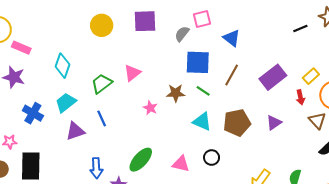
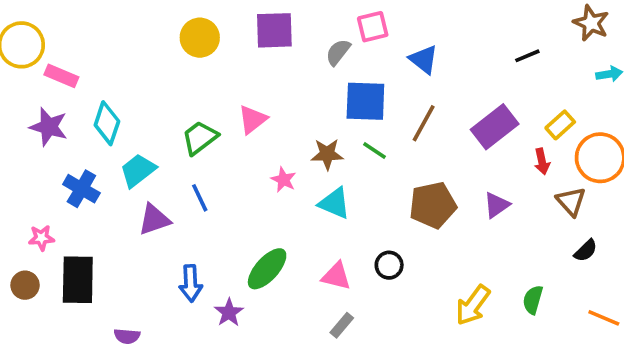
black line: (300, 29) -> (527, 56), moved
cyan diamond: (63, 66) -> (107, 123), moved
cyan triangle: (202, 122) -> (334, 203), moved

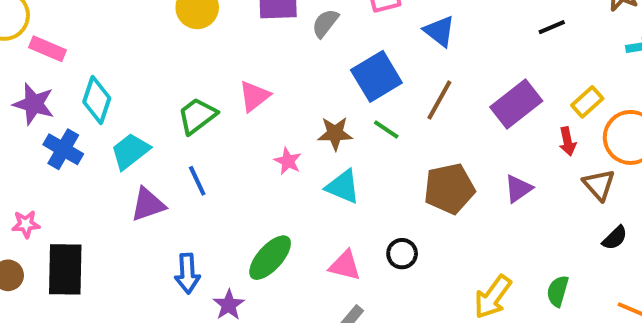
gray semicircle: (338, 52) -> (325, 23), moved
blue square: (365, 101) -> (376, 76), turned -33
blue cross: (81, 189) -> (63, 149), moved

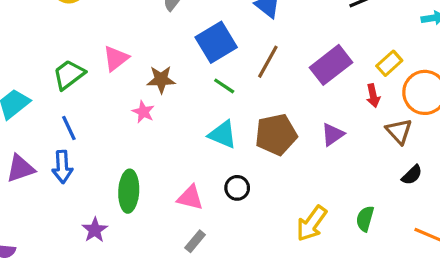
brown star: (335, 133) -> (161, 79), moved
cyan triangle: (343, 187) -> (223, 134), moved
purple triangle: (148, 204) -> (20, 168), moved
green ellipse: (270, 258) -> (129, 191), turned -39
blue arrow: (187, 273) -> (62, 167), moved

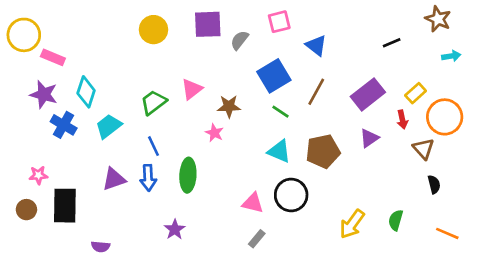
purple triangle: (333, 134) -> (369, 138), moved
black semicircle: (412, 175) -> (434, 184), turned -60
black circle: (237, 188) -> (291, 195), size x1.6
green ellipse: (129, 191) -> (188, 175), moved

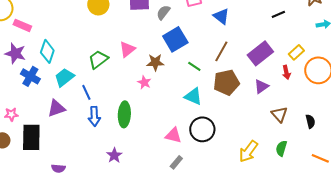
blue square: (274, 76) -> (175, 39), moved
blue line: (154, 146) -> (86, 92), moved
brown triangle: (423, 149) -> (279, 114), moved
brown pentagon: (323, 151) -> (226, 82), moved
purple triangle: (114, 179) -> (56, 108), moved

